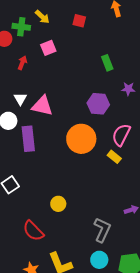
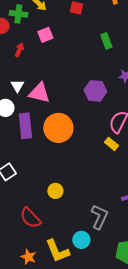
green rectangle: (107, 63) -> (106, 41), moved
orange circle: (81, 139) -> (58, 128), moved
cyan circle: (99, 260) -> (81, 240), moved

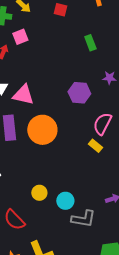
pink square: (45, 35) -> (20, 37), moved
gray L-shape: (99, 217) -> (83, 219), turned 75
cyan circle: (81, 240) -> (65, 201), moved

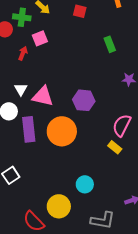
purple hexagon: (79, 93) -> (84, 100), moved
yellow circle: (39, 193) -> (59, 206), moved, size x1.5
cyan circle: (65, 201) -> (85, 184), moved

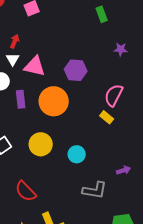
red arrow: (23, 53) -> (15, 41), moved
purple rectangle: (29, 129) -> (21, 99), size x0.7
yellow circle: (59, 206) -> (41, 144), moved

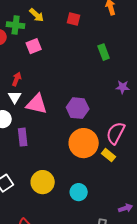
orange circle: (54, 101) -> (84, 143), moved

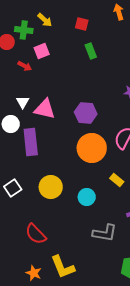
green rectangle: (104, 52) -> (91, 51), moved
red arrow: (17, 79) -> (25, 66), moved, turned 96
purple rectangle: (23, 137) -> (31, 142), size x1.5
yellow rectangle: (109, 155) -> (117, 180), moved

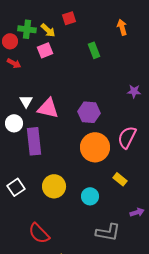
orange arrow: (119, 12) -> (122, 27), moved
yellow arrow: (45, 20) -> (48, 30), moved
red square: (82, 24) -> (69, 18), moved, turned -32
red arrow: (25, 66) -> (14, 63), moved

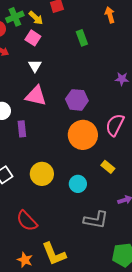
green cross: (27, 29) -> (15, 17), turned -30
pink square: (45, 50) -> (33, 38), turned -35
white triangle: (26, 101) -> (35, 66), moved
purple rectangle: (34, 141) -> (22, 129), size x0.6

